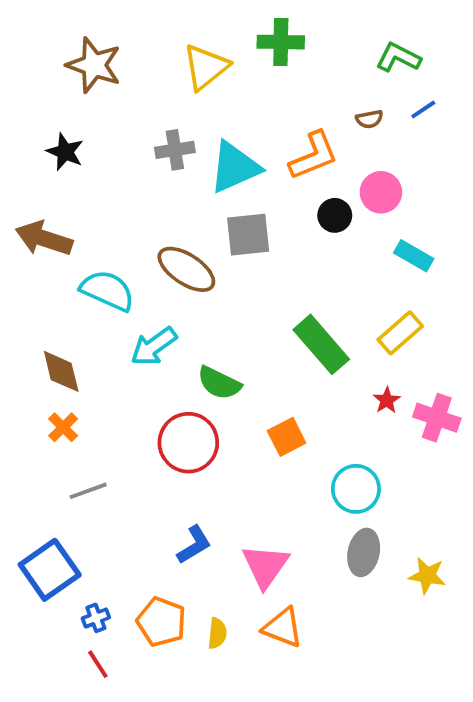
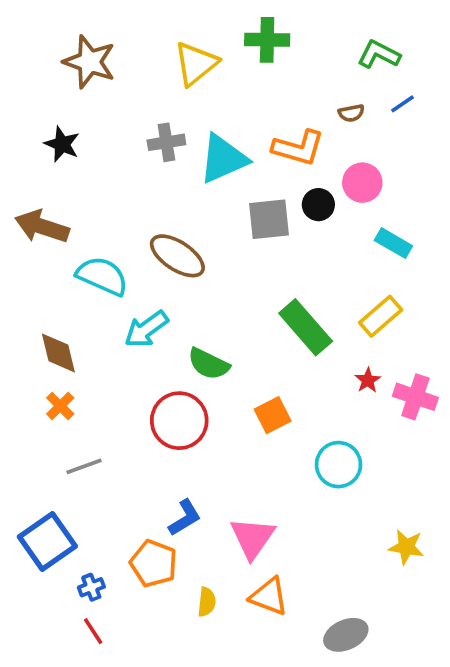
orange L-shape: (314, 156) -> (298, 148), turned 38
gray square: (248, 235) -> (269, 219), moved
gray ellipse: (364, 552) -> (346, 635), moved, turned 54
orange pentagon: (161, 622) -> (154, 563), moved

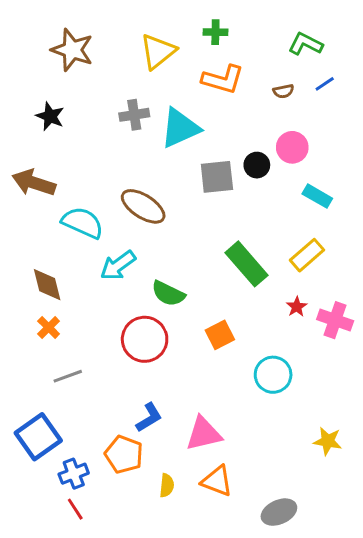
green cross: (267, 40) -> (215, 32), size x0.7
orange L-shape: (298, 148) -> (223, 79), moved
pink triangle: (252, 538) -> (204, 434), turned 42
blue cross: (91, 587) -> (74, 474), size x1.4

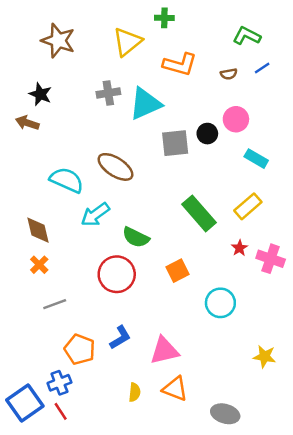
green cross: (215, 32) -> (164, 18), moved
brown arrow: (34, 183) -> (27, 123), moved, size x0.7
blue square: (38, 437) -> (25, 403), moved
orange pentagon: (124, 454) -> (80, 349), moved
gray ellipse: (279, 512) -> (225, 414), turned 40

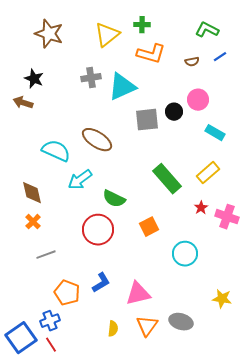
green cross: (164, 18) -> (142, 25), moved
orange triangle: (175, 389) -> (147, 326), turned 45
gray ellipse: (225, 414) -> (181, 322), moved

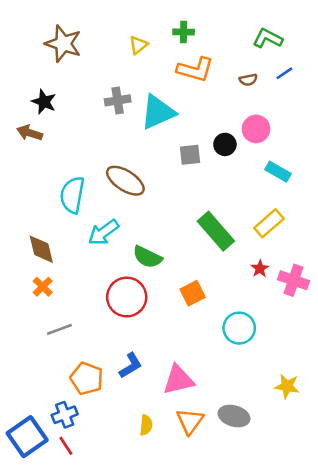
yellow triangle: (107, 35) -> (138, 45), size x0.6
gray square: (147, 120) -> (190, 155), size x0.7
cyan semicircle: (56, 151) -> (72, 195), turned -104

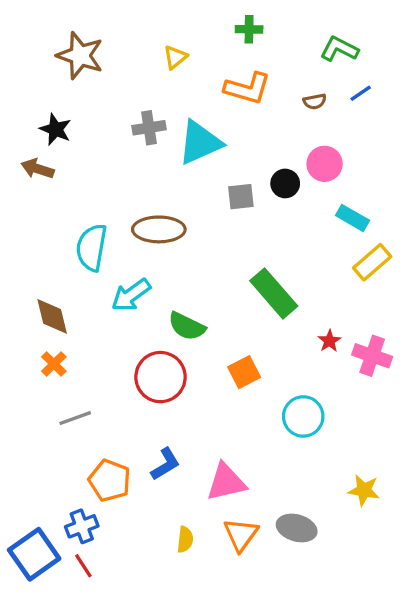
green cross: (184, 32) -> (249, 29), moved
brown ellipse: (125, 181) -> (159, 229), turned -33
yellow rectangle: (269, 223) -> (372, 262), moved

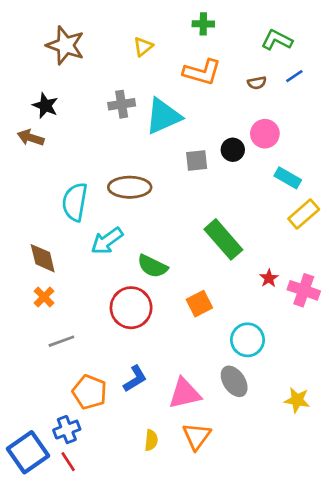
gray ellipse: (297, 528) -> (234, 381), moved, turned 40

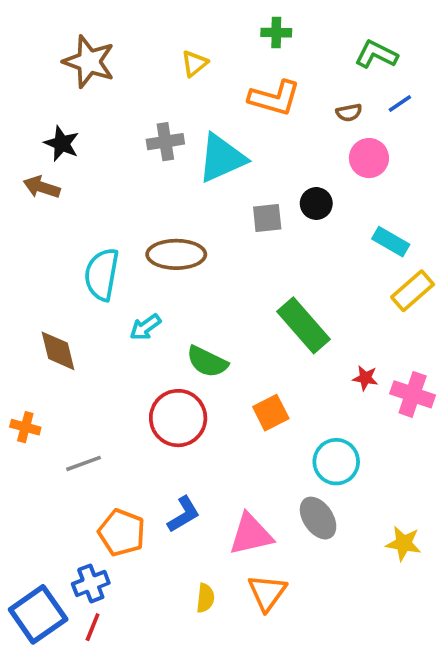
pink circle: (265, 134) -> (369, 158), moved
cyan arrow: (107, 241) -> (145, 327), size x0.7
red star: (269, 278) -> (365, 378), turned -30
orange cross: (44, 297) -> (25, 427), moved, turned -30
red line: (68, 462) -> (93, 627), turned 55

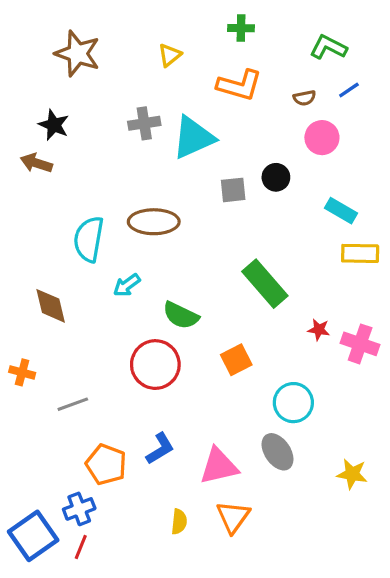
yellow rectangle: (413, 291) -> (360, 253), turned 42

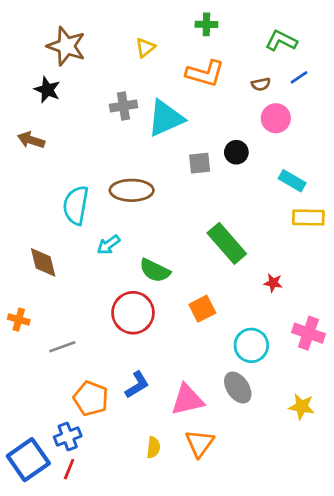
black star: (54, 125) -> (47, 90), moved
pink cross: (360, 344) -> (308, 333), moved

